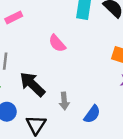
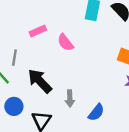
pink rectangle: (14, 17) -> (38, 31), moved

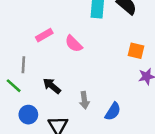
black arrow: (40, 81) -> (52, 86), size x0.7

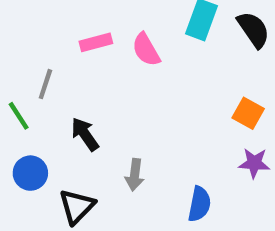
pink semicircle: (74, 44) -> (146, 50), moved
blue semicircle: (113, 111) -> (199, 204), moved, turned -36

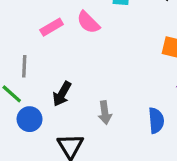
black arrow: (85, 134) -> (62, 94), turned -100
blue circle: (30, 173) -> (30, 119), moved

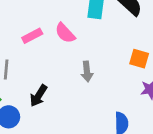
gray arrow: (105, 113) -> (87, 72), moved

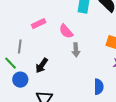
pink semicircle: (65, 33) -> (66, 31), moved

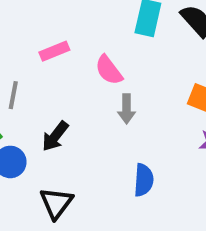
blue semicircle: (99, 87) -> (144, 180), moved

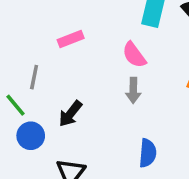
pink semicircle: (109, 70) -> (134, 55), moved

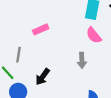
pink semicircle: (134, 55) -> (94, 35), moved

